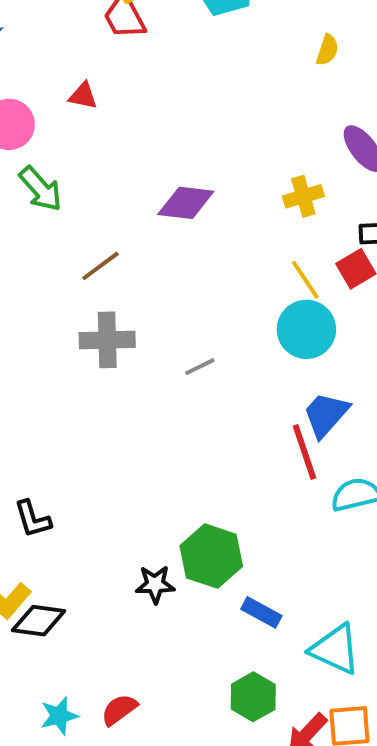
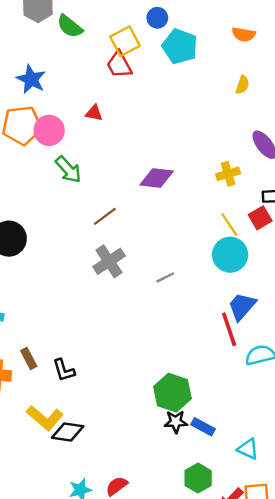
gray cross: (107, 340) -> (109, 261), turned -32
black star: (155, 584) -> (176, 422), moved
cyan triangle: (335, 649) -> (248, 449), size x0.7

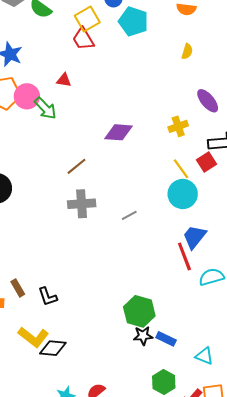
green arrow: (68, 170) -> (45, 108), moved
gray cross: (109, 261) -> (82, 204), turned 32

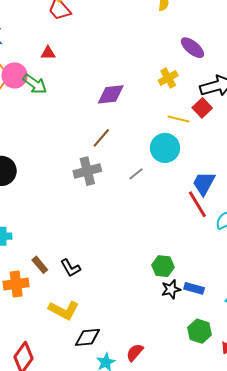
brown line: (77, 166) -> (101, 138), moved
yellow line: (181, 169) -> (178, 119), turned -30
cyan circle: (183, 194) -> (165, 148), moved
green hexagon: (139, 311) -> (163, 266), size x0.7
black diamond: (53, 348) -> (87, 337), moved

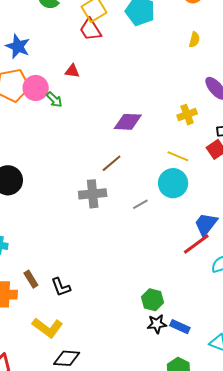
green arrow: (35, 84) -> (54, 100), size x0.7
yellow line: (178, 119) -> (178, 156), moved
red line: (197, 204) -> (196, 244), turned 76

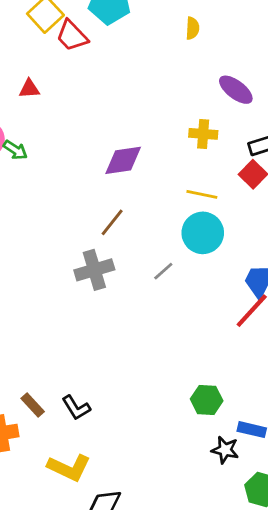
red trapezoid: (90, 30) -> (72, 36), moved
red triangle: (72, 71) -> (29, 89), moved
yellow cross: (187, 115) -> (203, 134), turned 36
black star: (157, 324) -> (225, 450), moved, turned 30

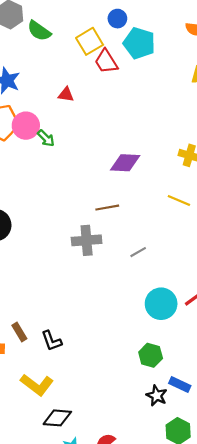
brown line: (112, 222) -> (107, 208), turned 30
cyan circle: (203, 233) -> (161, 304), moved

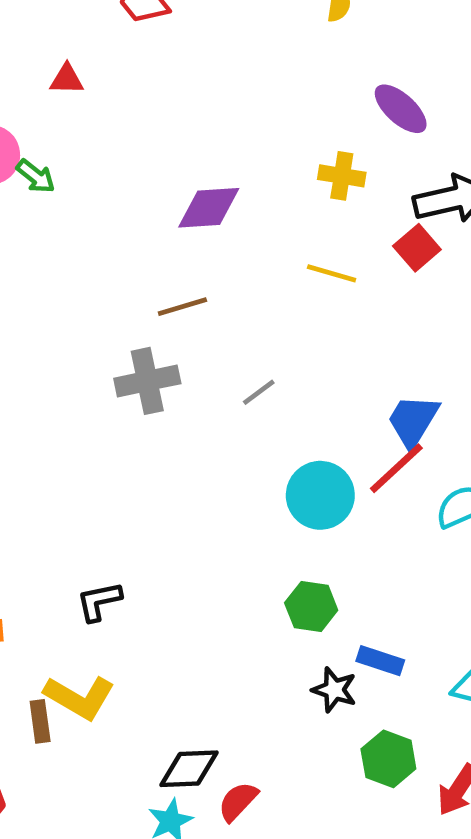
brown rectangle: (19, 332) -> (40, 721), moved, turned 30
black L-shape: (51, 341) -> (99, 601), turned 105
black diamond: (57, 418) -> (189, 769), moved

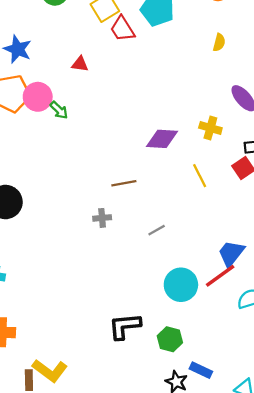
purple diamond: (209, 208) -> (162, 139), moved
yellow line: (332, 273) -> (200, 176), turned 40
gray cross: (147, 381) -> (102, 218), size x0.6
black L-shape: (99, 601) -> (125, 326), moved, size x1.4

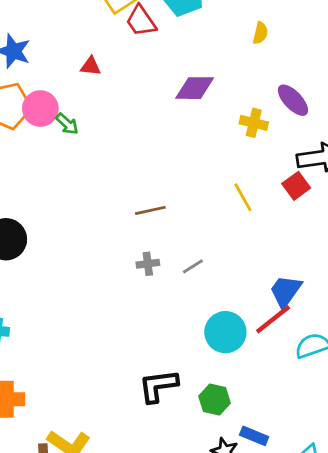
yellow cross: (210, 128) -> (254, 123), moved
purple diamond: (162, 139) -> (195, 88), moved
gray cross: (102, 218) -> (148, 264), moved

